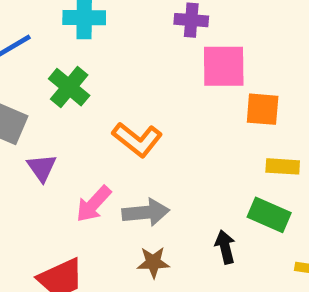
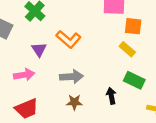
yellow rectangle: (283, 166) -> (127, 49), moved, turned 35
purple triangle: (42, 168) -> (39, 50), moved
pink arrow: (94, 204) -> (24, 75), moved, turned -144

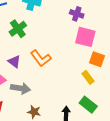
purple triangle: (39, 50) -> (14, 62), turned -32
gray arrow: (71, 77) -> (20, 88), moved

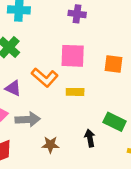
pink square: (85, 37) -> (73, 56), moved
yellow rectangle: (88, 77) -> (75, 92), moved, turned -40

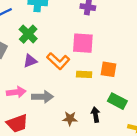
orange square: (114, 64) -> (109, 69), moved
purple triangle: (13, 88) -> (30, 61), moved, turned -48
brown star: (50, 145) -> (70, 119), moved

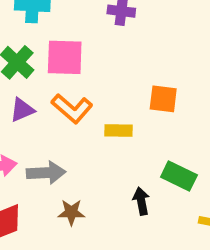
pink square: (83, 43) -> (65, 57), moved
orange square: (109, 69) -> (163, 99), moved
brown star: (70, 119) -> (71, 212), moved

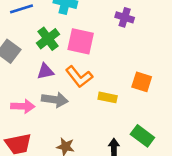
gray arrow: (46, 173) -> (55, 100), moved

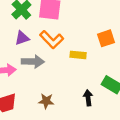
orange square: (142, 82) -> (106, 38), turned -30

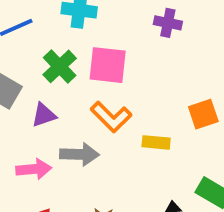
purple triangle: (22, 38) -> (44, 115), moved

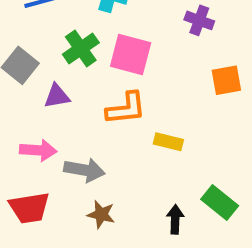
orange square: (203, 114) -> (226, 80), moved
orange L-shape: (111, 117) -> (126, 108), turned -60
gray arrow: (80, 154) -> (84, 170), moved

